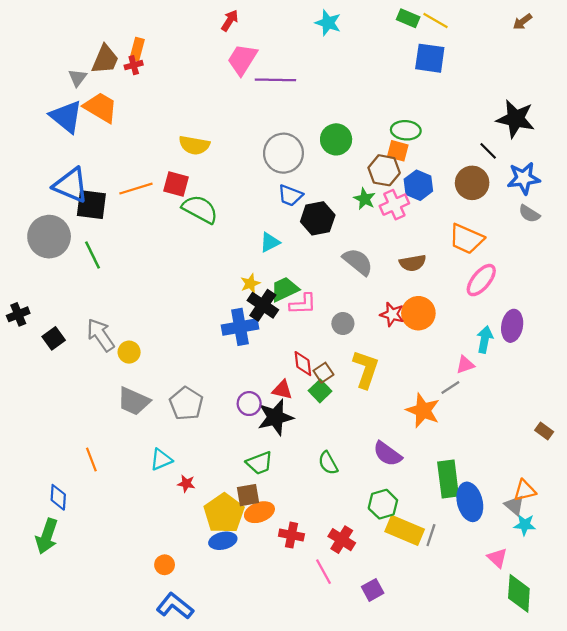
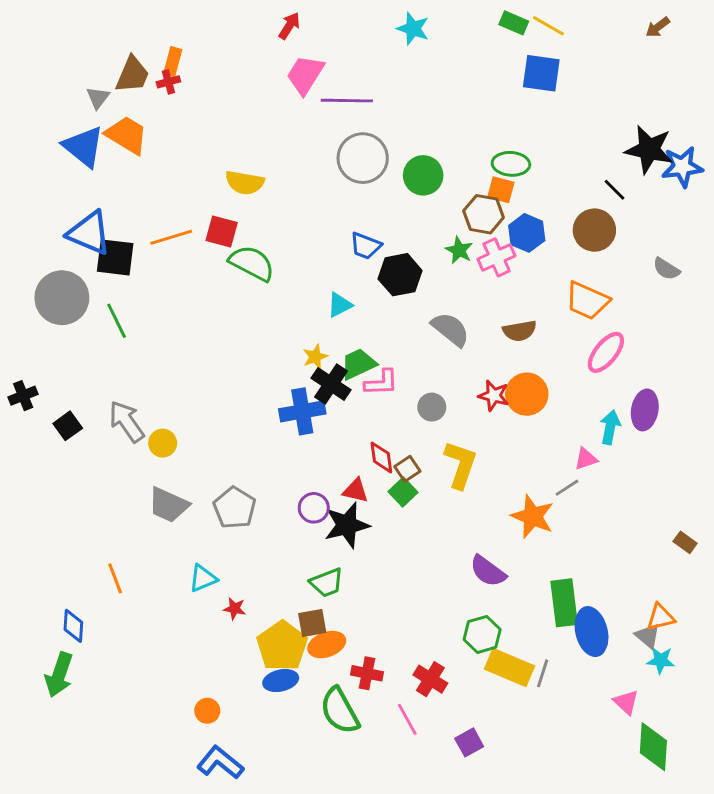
gray circle: (283, 153) -> (363, 158), moved
blue star: (524, 178) -> (682, 167), moved
green semicircle: (328, 463) -> (340, 711), moved, size x1.6

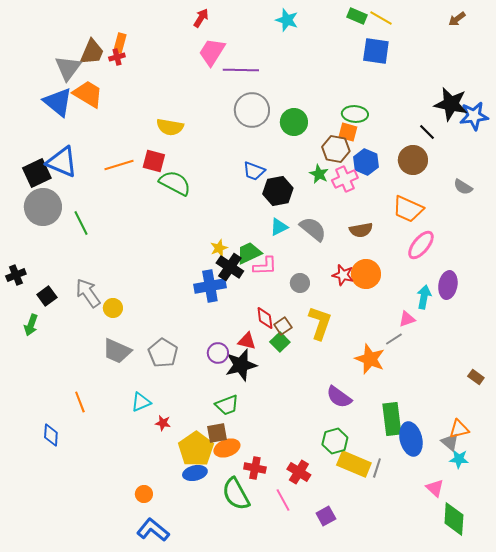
gray triangle: (98, 98) -> (68, 68), size x1.6
black square: (115, 257) -> (37, 173), moved, turned -32
cyan triangle: (340, 305) -> (279, 227), moved
green arrow: (59, 675) -> (31, 325), moved, size x0.7

